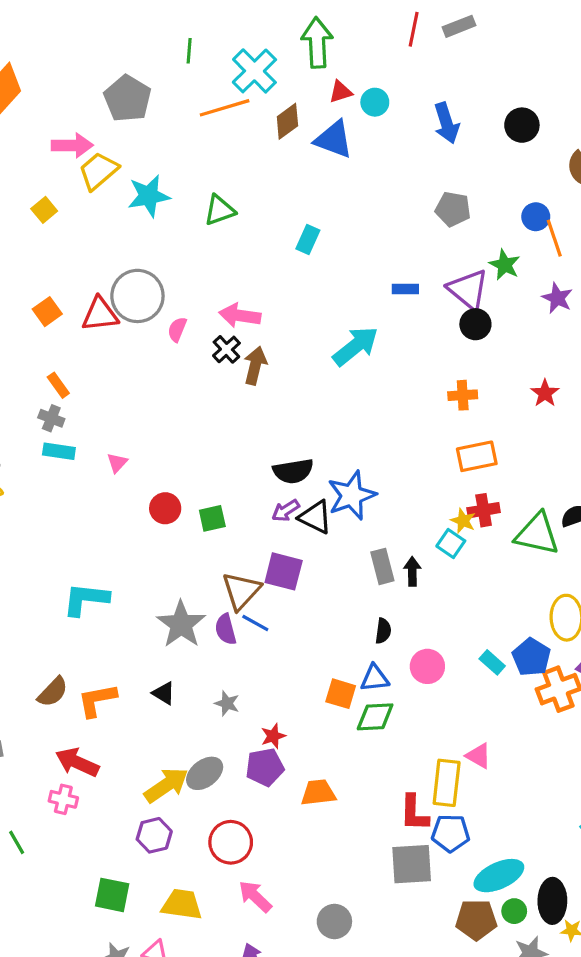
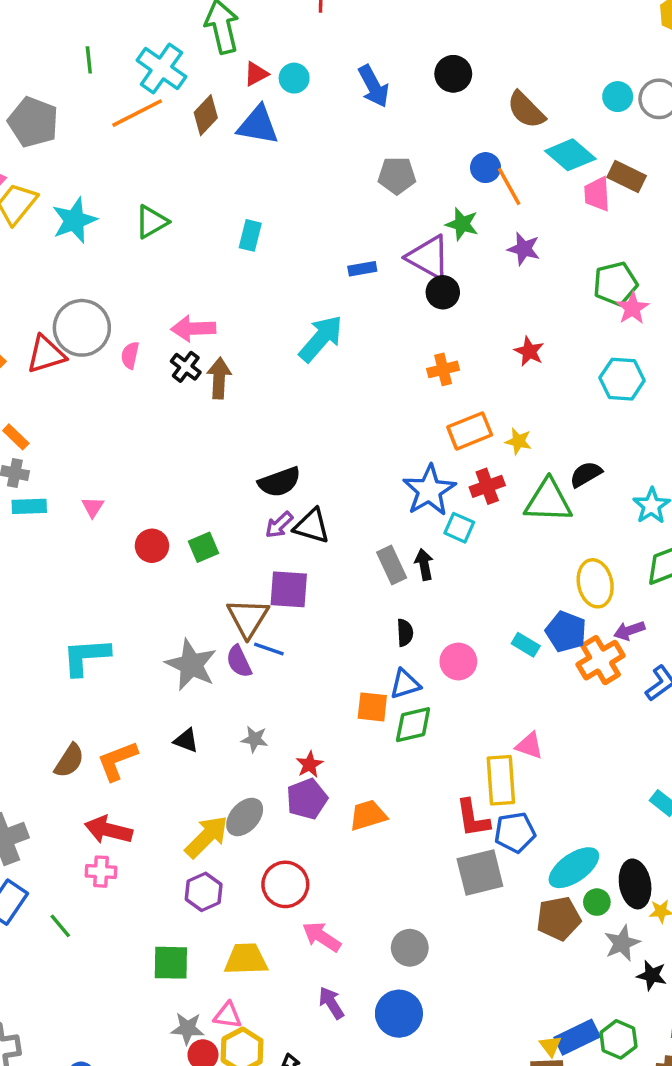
blue star: (352, 495) -> (429, 490), moved
yellow star: (463, 521) -> (518, 441), moved

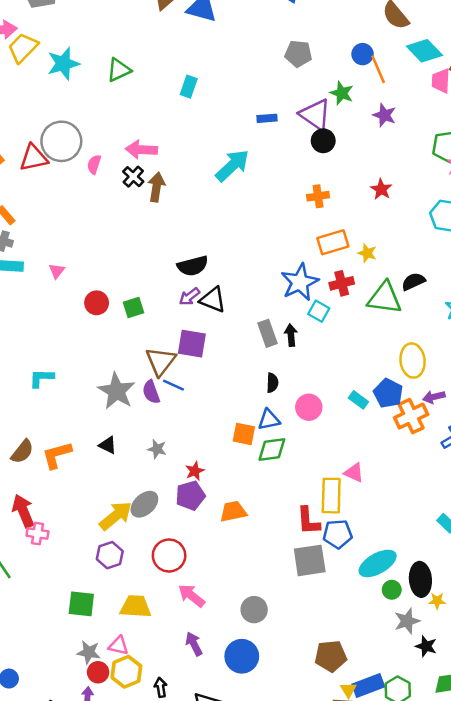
cyan L-shape: (86, 657) -> (42, 378), size x0.7
red arrow: (108, 830) -> (23, 511), moved, turned 48
brown pentagon: (559, 918) -> (331, 656), moved

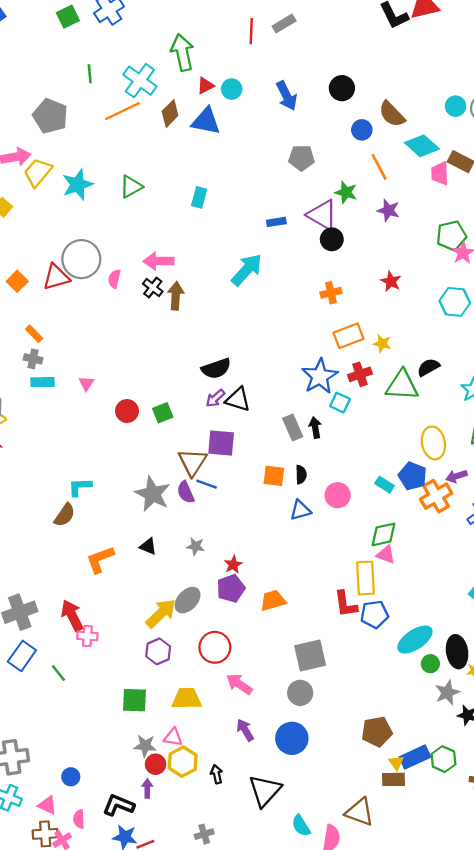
blue circle: (363, 54) -> (362, 130), moved
orange square: (244, 434) -> (274, 476), moved
green diamond: (272, 449) -> (384, 534), moved
brown semicircle: (22, 452) -> (65, 515), moved
gray square: (310, 560) -> (310, 656), moved

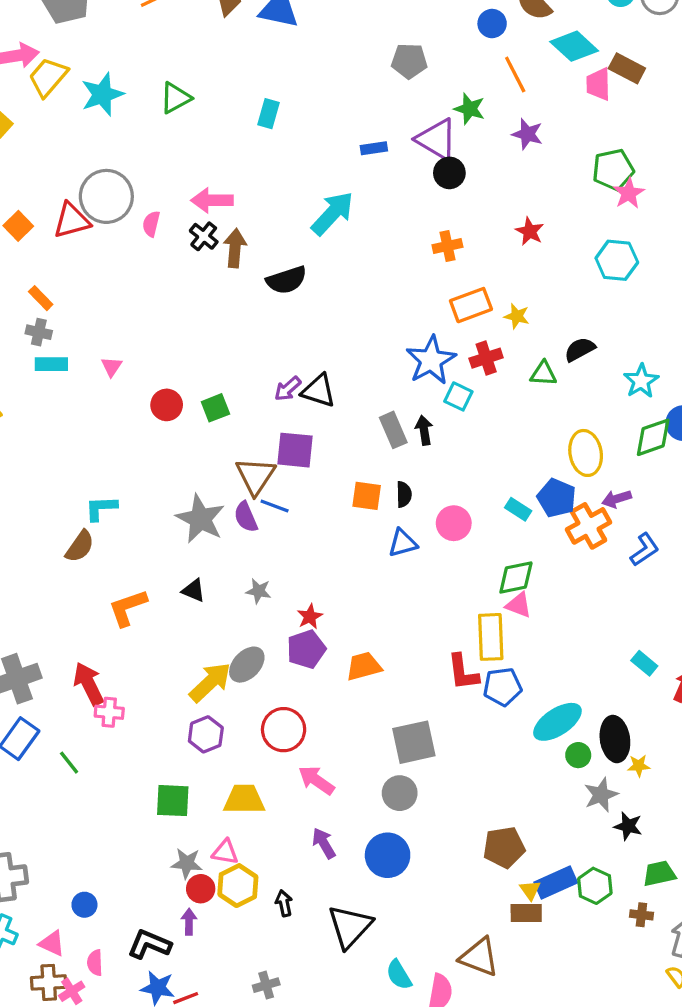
black semicircle: (216, 369) -> (287, 280), moved
green triangle: (402, 385) -> (543, 374), size x0.6

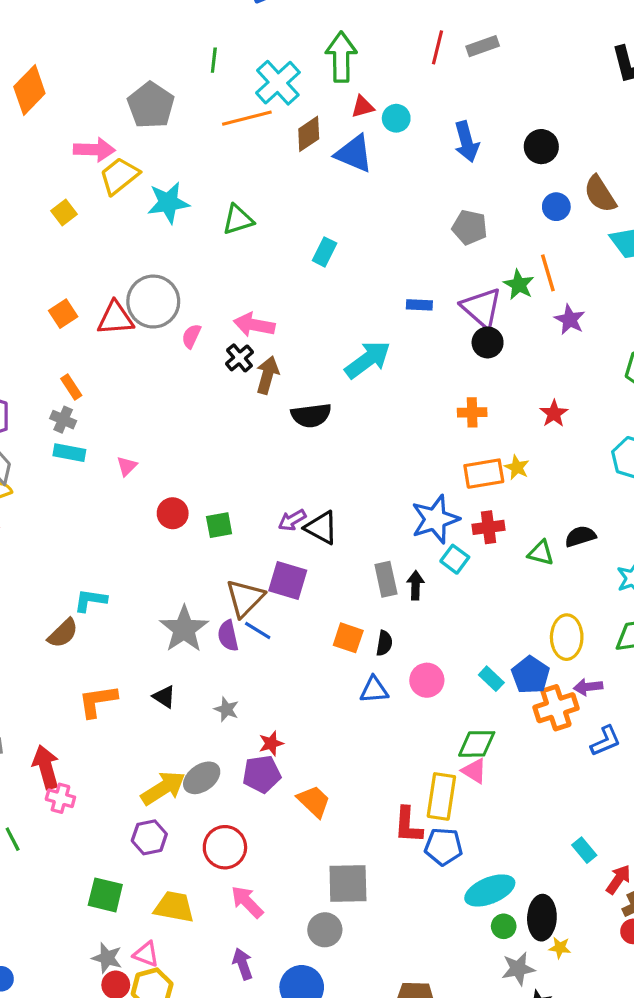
orange line: (515, 75) -> (548, 273), moved
yellow star: (517, 316) -> (517, 467), moved
orange trapezoid: (364, 666) -> (314, 801), turned 48

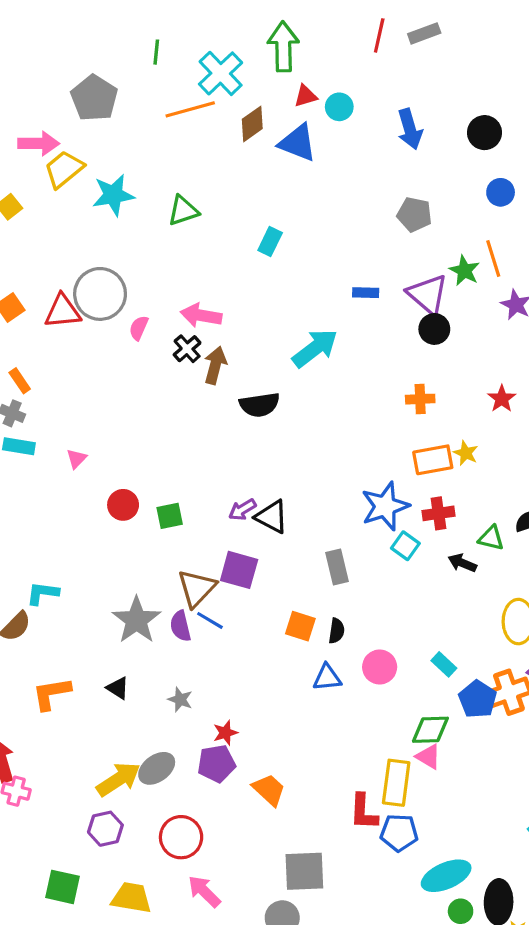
black arrow: (416, 585) -> (462, 563), moved, turned -68
blue pentagon: (530, 675) -> (478, 699), moved

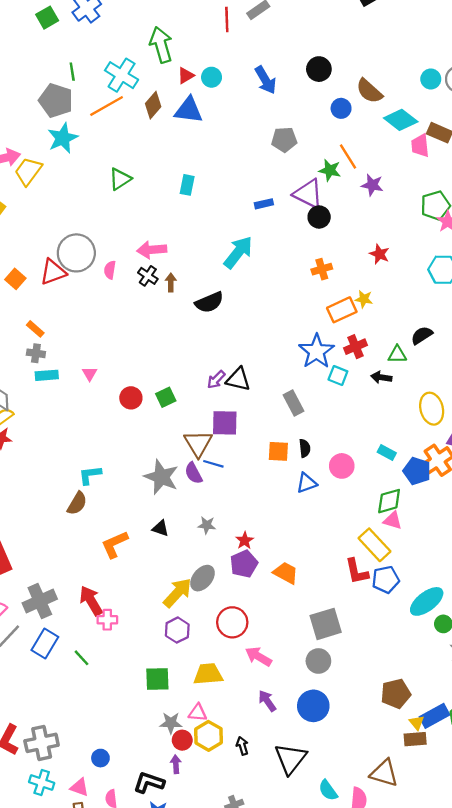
gray pentagon: (94, 98) -> (56, 100), moved
cyan star: (113, 195) -> (63, 138), moved
brown arrow: (215, 365) -> (171, 282), size x0.7
yellow rectangle: (396, 783) -> (374, 545), turned -36

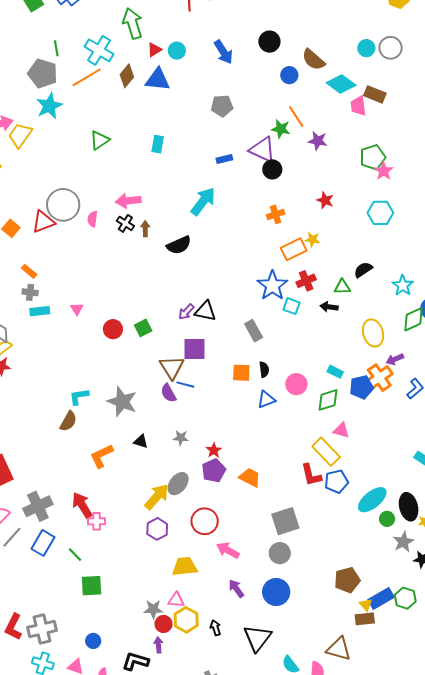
gray pentagon: (284, 140) -> (222, 106), moved
blue pentagon: (417, 471) -> (361, 387), turned -30
gray star: (161, 477) -> (122, 402), moved
green diamond: (389, 501) -> (328, 400), moved
green square: (157, 679) -> (91, 586), moved

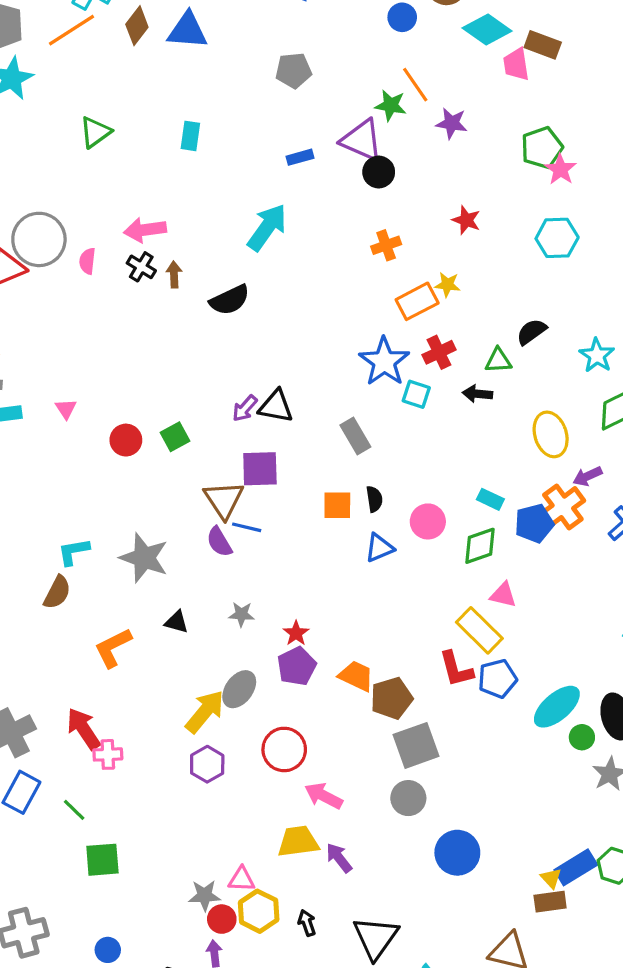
yellow trapezoid: (185, 566) -> (298, 842), moved
brown pentagon: (347, 580) -> (391, 698), moved
blue circle: (276, 592) -> (457, 853), moved

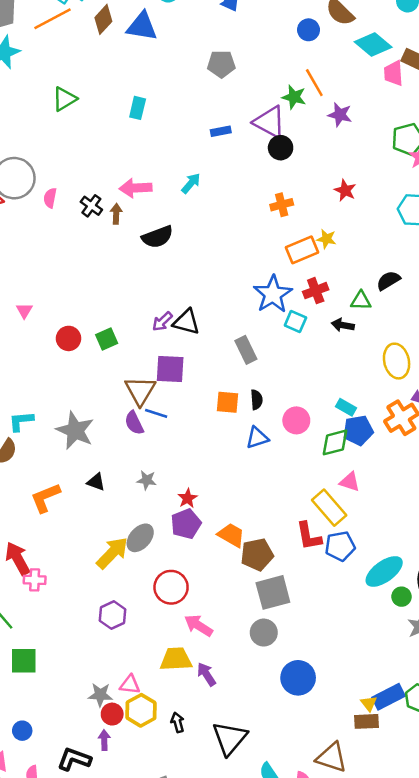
cyan arrow: (267, 227) -> (191, 183), size x0.6
pink arrow: (145, 230) -> (136, 188), moved
blue pentagon: (534, 523) -> (358, 430), moved
purple hexagon: (207, 764) -> (113, 615), moved

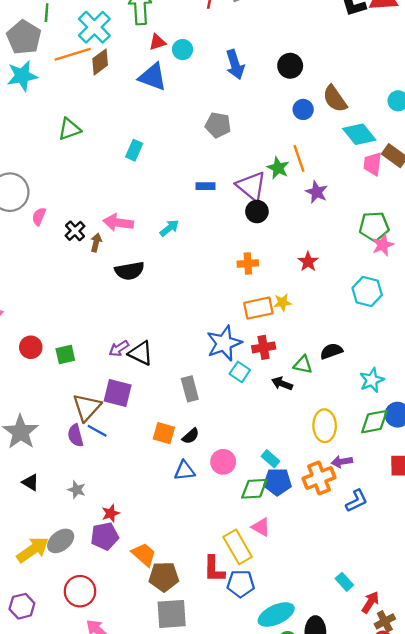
brown diamond: (103, 19) -> (100, 62), moved
yellow star: (326, 239) -> (282, 302), turned -30
black semicircle: (256, 400) -> (191, 436), turned 42

